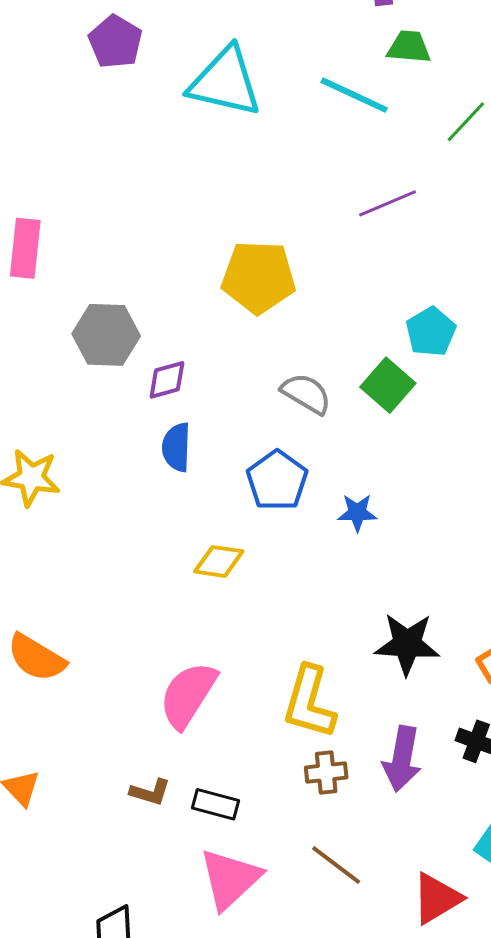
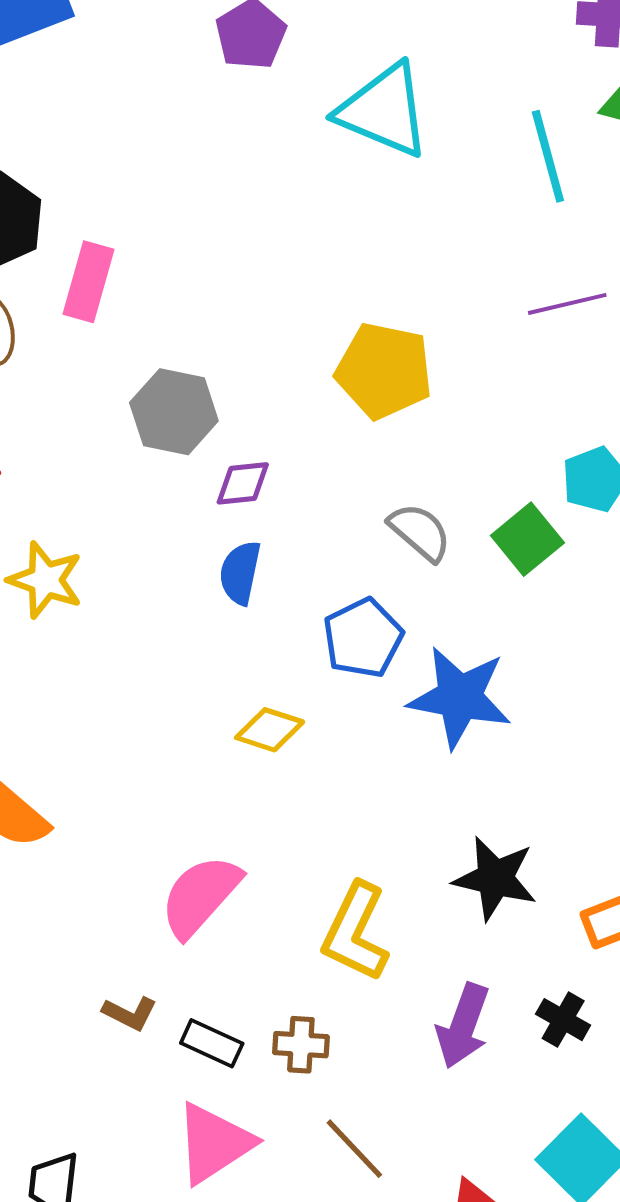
cyan line: (354, 95) -> (548, 156), turned 40
blue star: (357, 513) -> (460, 697), size x2.0
brown cross: (326, 773) -> (301, 1045), moved

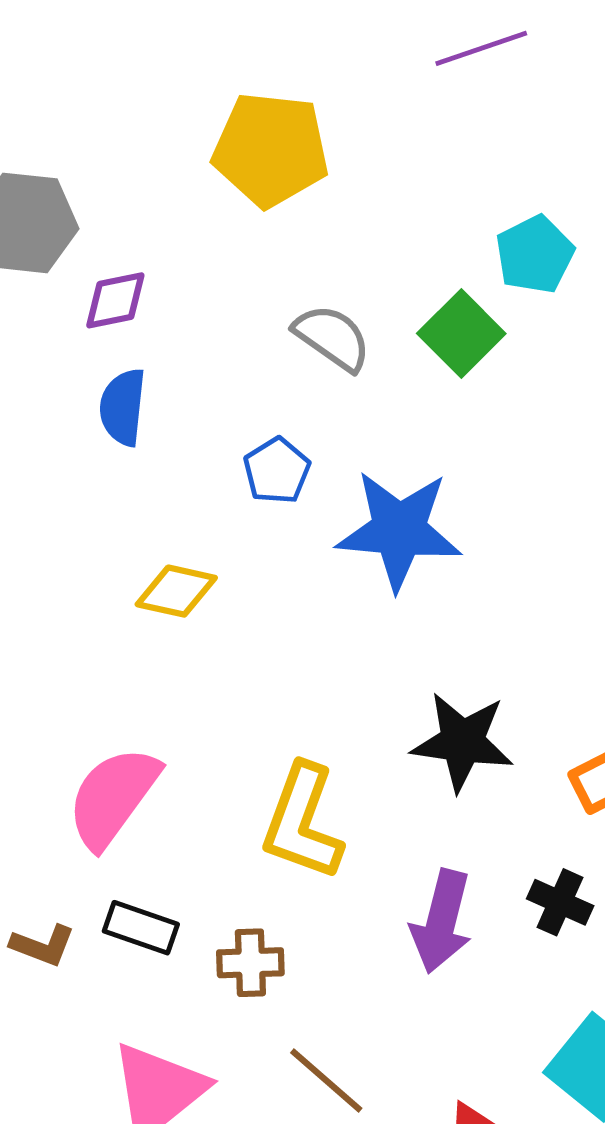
blue pentagon: (363, 638) -> (277, 471), size x0.7
black rectangle: (212, 1043) -> (141, 928), moved

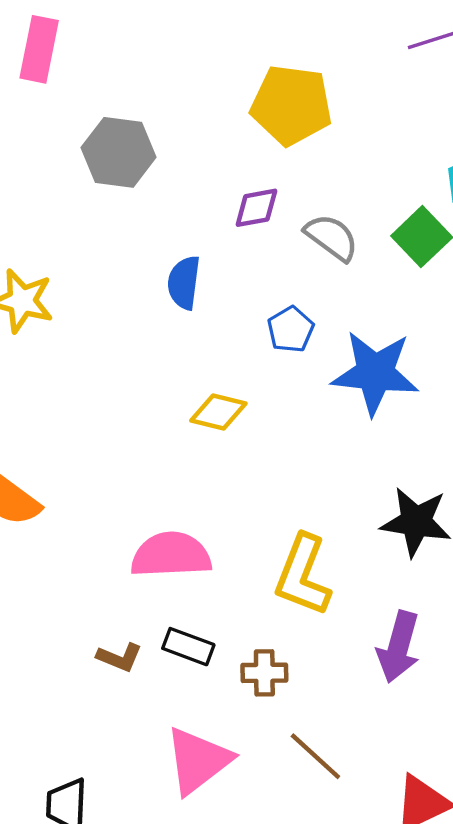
purple diamond: (115, 300) -> (256, 208), moved
pink semicircle: (113, 797) -> (171, 555), turned 50

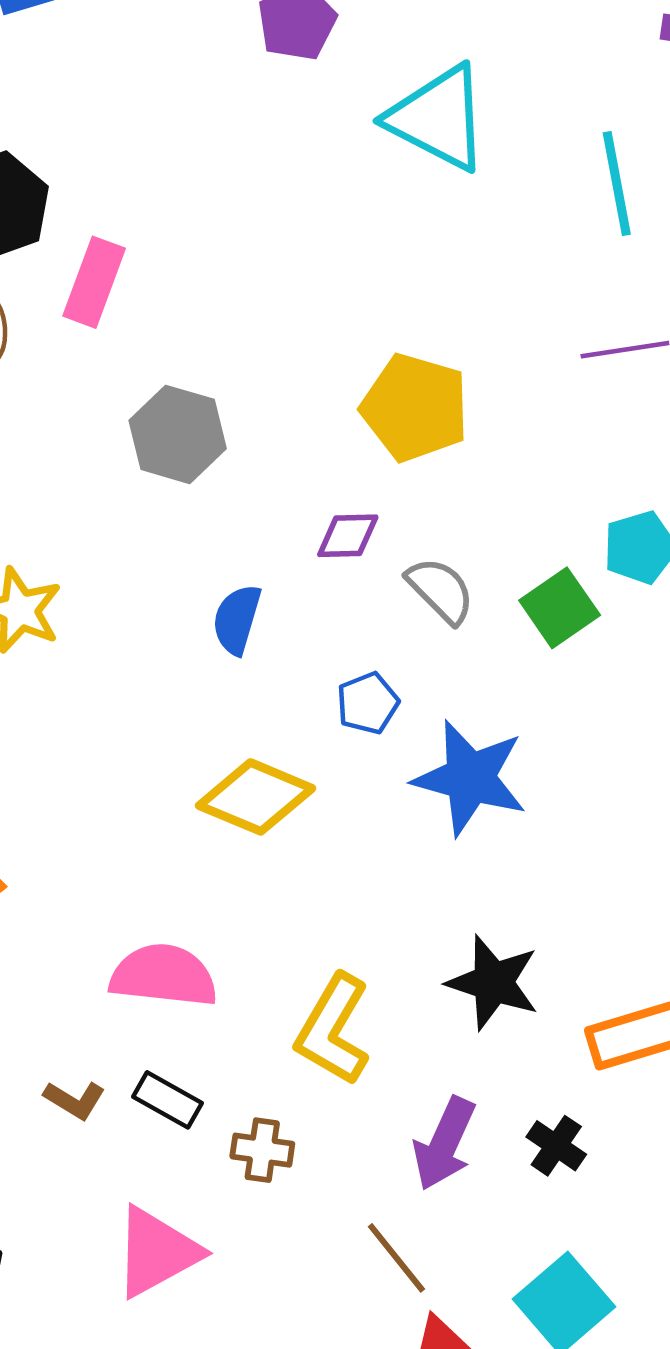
yellow diamond: (218, 412) -> (256, 797), size x1.5
brown line: (315, 756) -> (396, 1258), moved

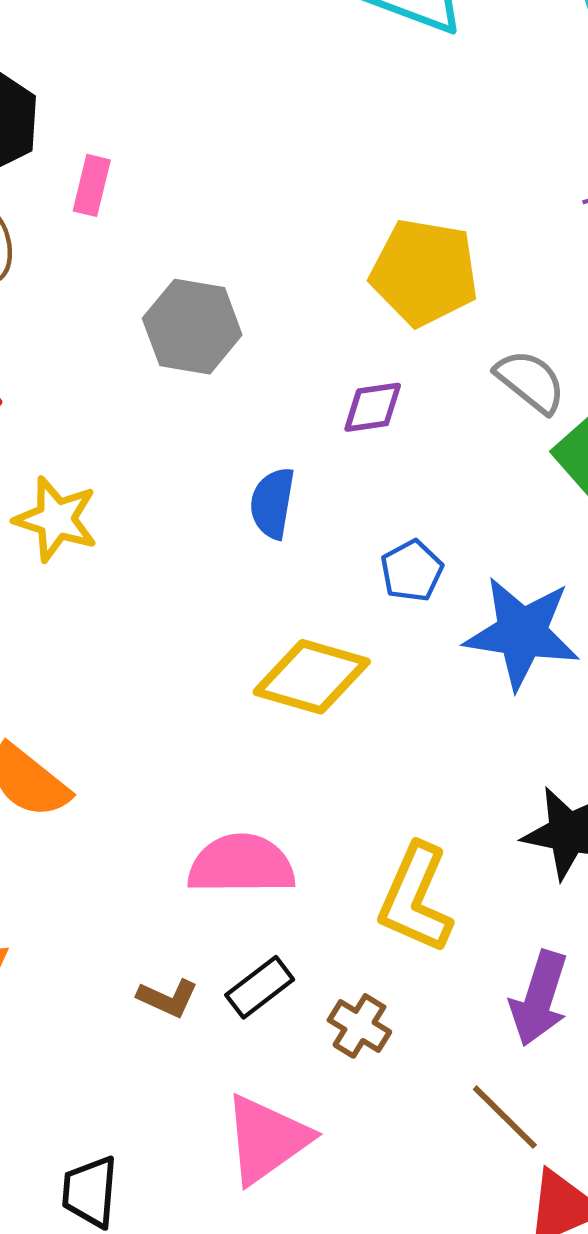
pink rectangle: (94, 282) -> (92, 185), size x0.7
gray semicircle: (441, 590) -> (530, 381), moved
black rectangle: (168, 1100) -> (260, 987), turned -60
brown cross: (262, 1150) -> (359, 1026), turned 30

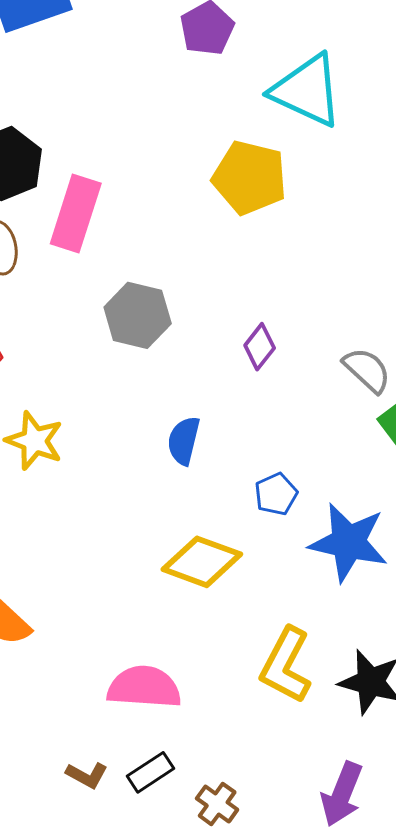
pink rectangle: (92, 185) -> (76, 213), size x1.8
yellow pentagon: (424, 272) -> (250, 178), moved
purple diamond: (373, 407) -> (260, 347), moved, turned -48
yellow L-shape: (416, 898) -> (286, 665), moved

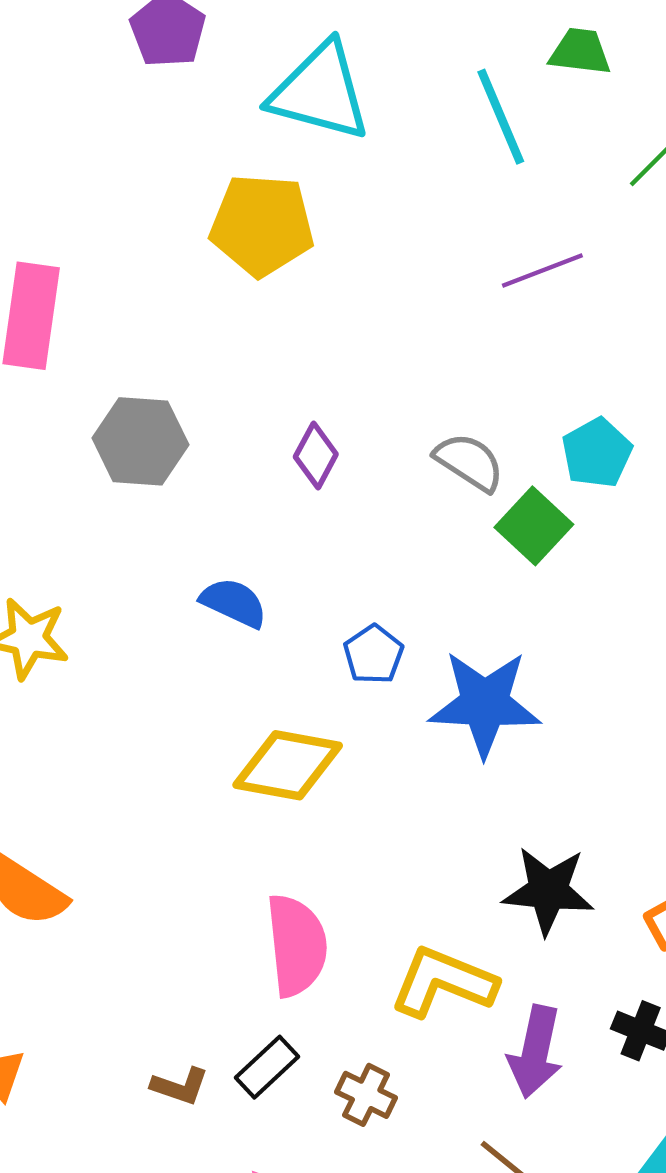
blue semicircle: (184, 441) -> (234, 603), turned 111
yellow L-shape: (286, 665) -> (443, 982), moved, turned 94
pink semicircle: (144, 687) -> (297, 945), moved, turned 90

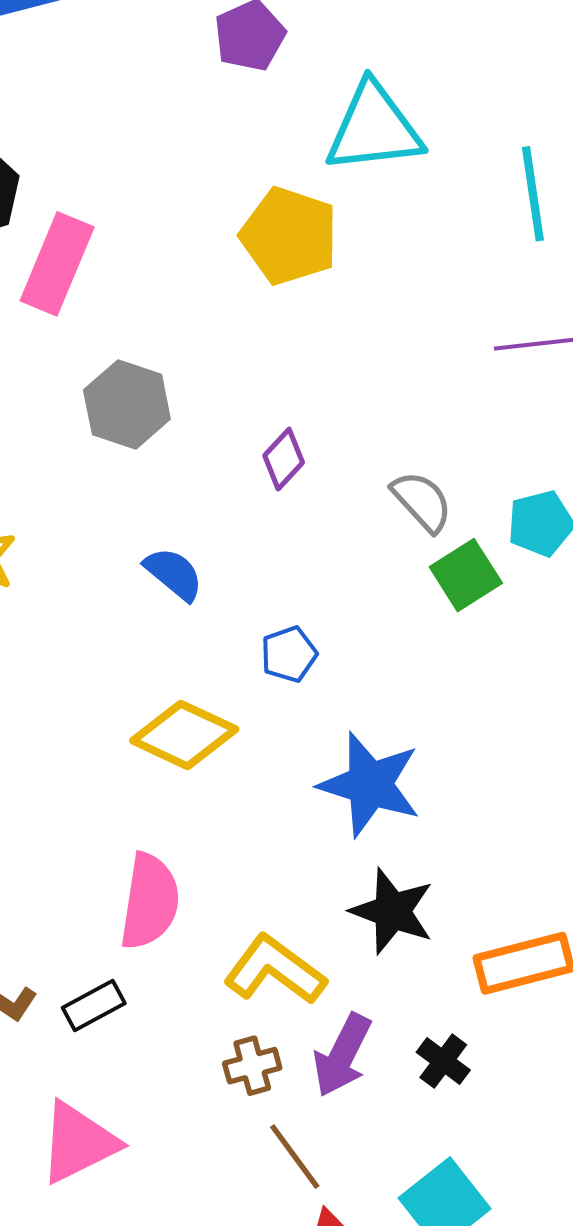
cyan triangle: (320, 92) -> (374, 128), turned -36
blue star: (485, 704) -> (370, 784), moved
brown cross: (366, 1095) -> (252, 1066), moved, turned 34

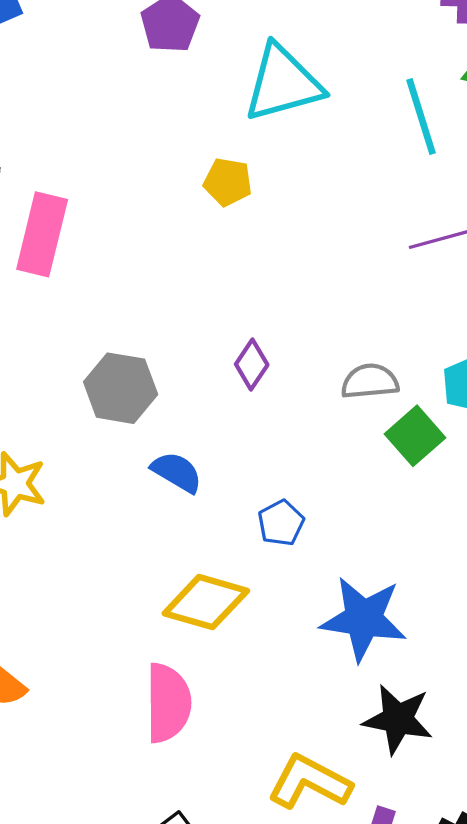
yellow pentagon: (289, 236) -> (228, 182), size x0.6
gray hexagon: (127, 404) -> (121, 388), moved
gray semicircle: (422, 501) -> (370, 381), turned -44
pink semicircle: (150, 901) -> (168, 703), moved

